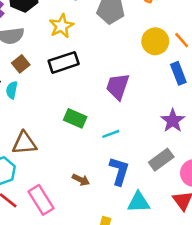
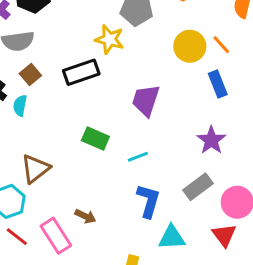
yellow star: (61, 26) -> (109, 39), moved, turned -30
brown triangle: (24, 143) -> (35, 169), turned -32
brown arrow: (81, 180) -> (85, 216), moved

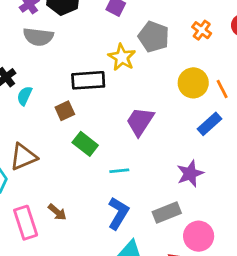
brown square: (30, 74) -> (65, 111), moved
blue rectangle: (218, 84) -> (209, 124), turned 55

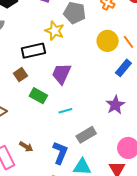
purple trapezoid: (140, 121) -> (61, 74), moved
blue L-shape: (118, 213) -> (60, 153), moved
gray rectangle: (167, 213) -> (86, 135), moved

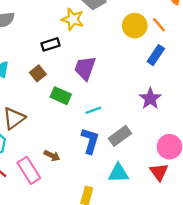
black rectangle: (33, 51) -> (51, 44), size x0.7
blue L-shape: (60, 153) -> (90, 141), moved

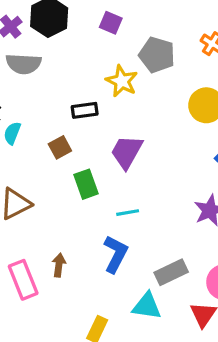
green rectangle: (61, 96) -> (86, 184), turned 36
gray rectangle: (120, 136) -> (171, 272), moved
brown arrow: (52, 156) -> (59, 265), turned -119

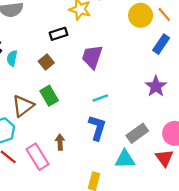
green rectangle: (86, 184) -> (49, 96), moved

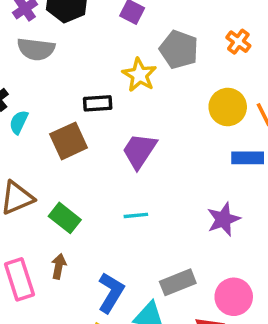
blue rectangle: (161, 44) -> (248, 158), turned 42
brown square: (46, 62) -> (69, 141), size x1.5
green rectangle: (49, 96) -> (65, 218), moved, turned -36
blue L-shape: (97, 128) -> (111, 293), moved

